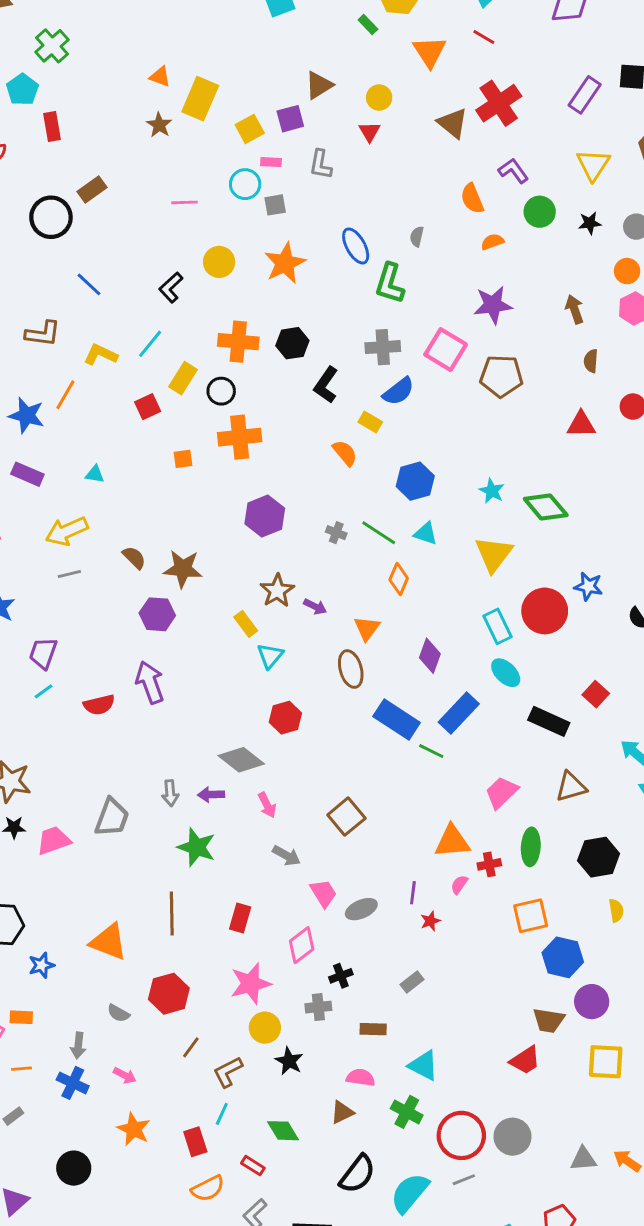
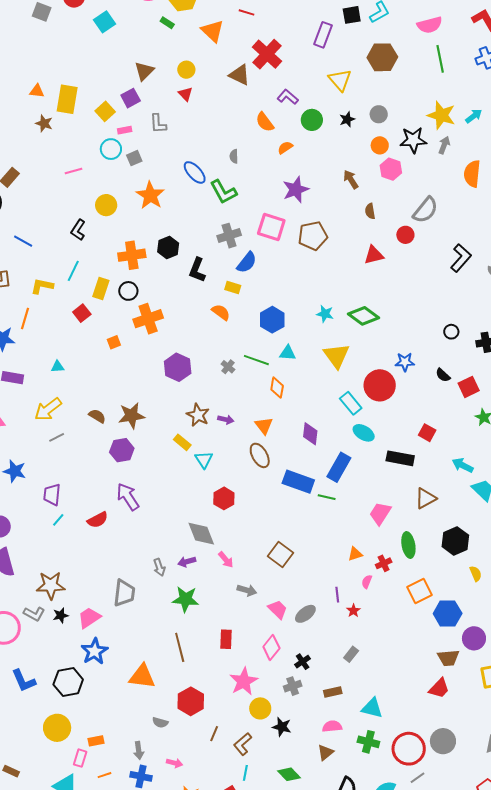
green L-shape: (390, 283) -> (223, 192), turned -32
gray cross: (336, 533) -> (228, 367), turned 32
gray diamond: (241, 760) -> (201, 534), turned 44
orange triangle: (452, 841) -> (355, 554), size x0.6
blue star: (42, 965) -> (95, 651), moved, size x1.5

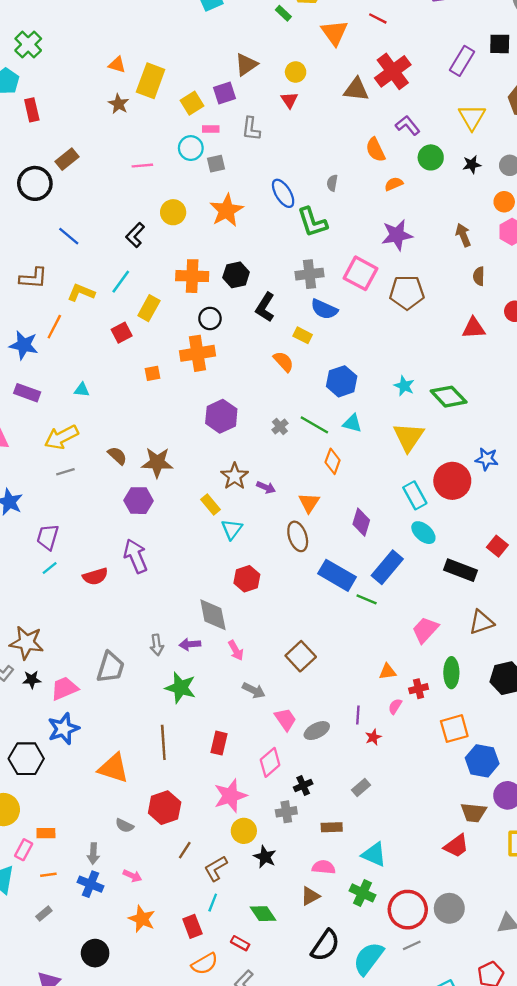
brown triangle: (239, 75) -> (356, 89), turned -30
blue semicircle: (247, 262) -> (324, 309), turned 65
black circle: (128, 291) -> (210, 318), moved

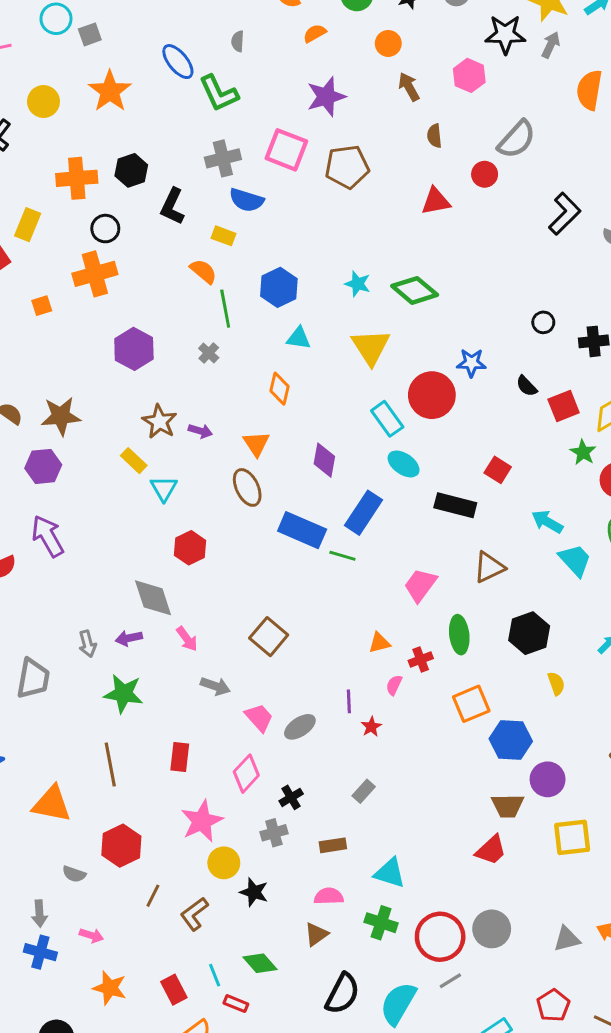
orange circle: (504, 202) -> (388, 43), moved
green line: (314, 425) -> (225, 309), moved, turned 56
cyan line: (213, 903) -> (215, 975), moved, turned -36

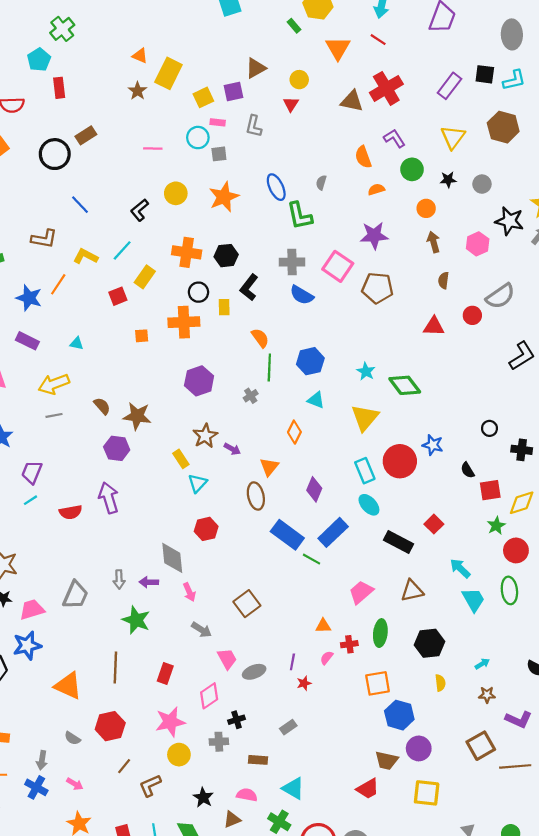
yellow rectangle: (223, 236) -> (224, 307), moved, turned 56
black star: (254, 892) -> (203, 797), moved

